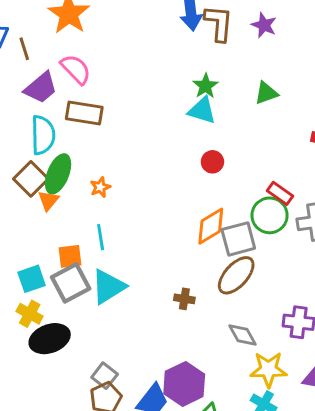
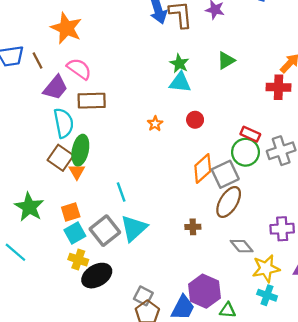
orange star: (100, 187) -> (155, 124), moved
orange square: (70, 256) -> (71, 212), moved

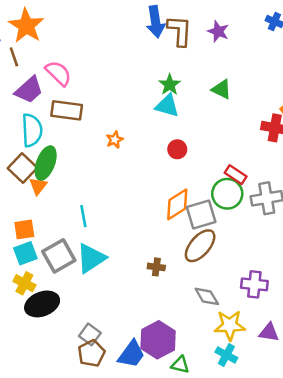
orange star: (66, 28) -> (26, 26), moved
green triangle: (226, 60) -> (222, 89), turned 48
orange star: (155, 124) -> (115, 140), moved

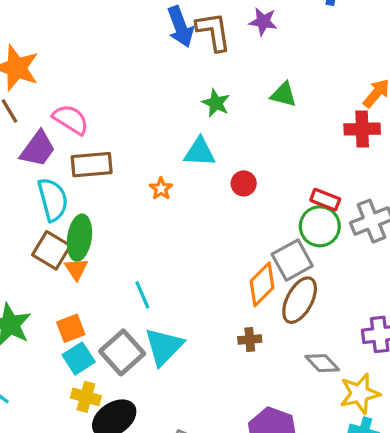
cyan triangle: (167, 106) -> (200, 152), moved
orange diamond: (177, 204) -> (262, 284), moved

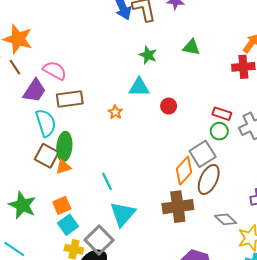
green circle: (320, 226) -> (219, 131), size x0.7
orange triangle: (76, 269) -> (63, 167), turned 49
brown cross: (250, 339) -> (178, 207), size x2.0
gray square: (122, 352) -> (99, 240), moved

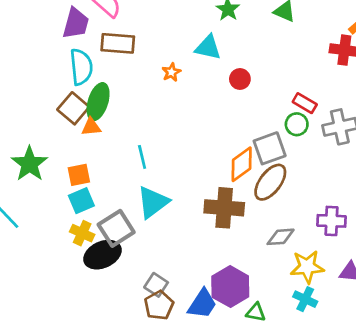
purple trapezoid: (34, 91) -> (76, 23), turned -30
gray diamond: (225, 219) -> (281, 237), turned -60

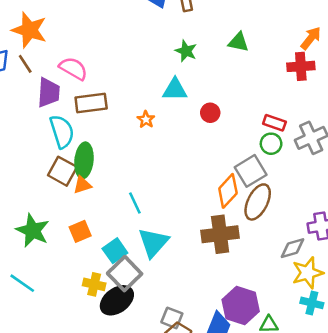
cyan square: (81, 201) -> (115, 251), moved
gray diamond: (281, 237) -> (292, 248), moved

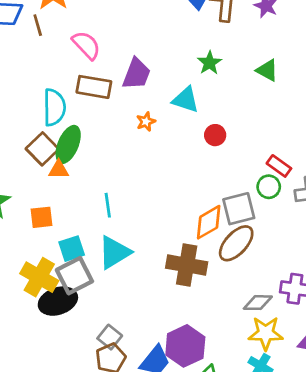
purple trapezoid: (49, 93) -> (136, 74), moved
yellow cross: (94, 284) -> (39, 277), size x1.5

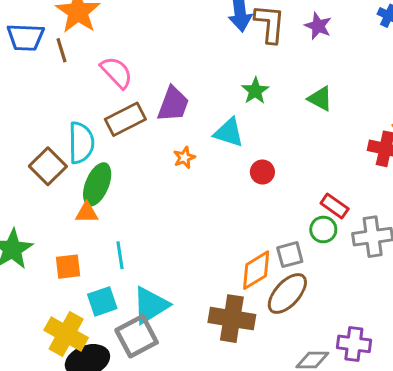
brown rectangle: (94, 87) -> (125, 119), turned -36
brown square: (42, 149) -> (48, 166), moved
cyan line: (108, 205) -> (120, 255), moved
gray square: (239, 209) -> (290, 255), size x0.7
gray square: (74, 276) -> (137, 336), moved

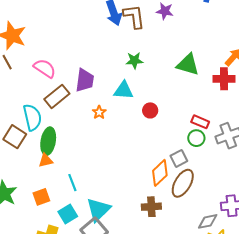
green star: (255, 91) -> (134, 61), turned -30
green triangle: (320, 99) -> (188, 65), moved, size x1.4
brown cross: (232, 319) -> (151, 207), size x0.7

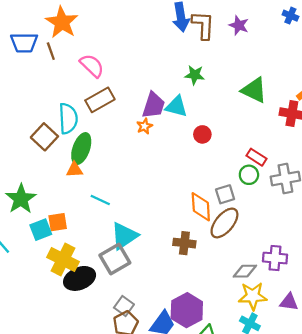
purple trapezoid: (85, 80) -> (154, 105), moved
orange diamond: (160, 173) -> (201, 207), turned -60
cyan line: (72, 183) -> (100, 200), turned -54
orange square: (41, 197) -> (58, 222), moved
cyan square: (68, 214) -> (41, 230), moved

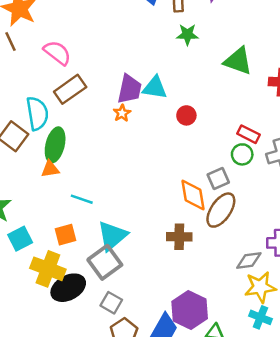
green star: (195, 75) -> (187, 35), moved
orange square: (58, 222) -> (66, 235), moved
gray square: (124, 306) -> (111, 303), moved

